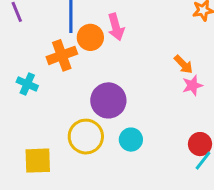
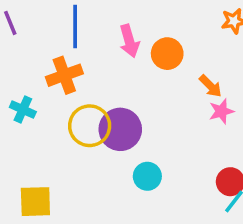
orange circle: (90, 37) -> (167, 54), moved
yellow circle: (86, 137) -> (90, 126), moved

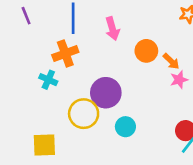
orange circle: (167, 54) -> (146, 51), moved
cyan cross: (23, 110) -> (48, 80), moved
yellow circle: (90, 126) -> (84, 114), moved

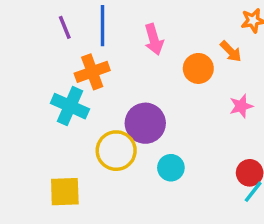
purple line: (26, 16) -> (65, 27), moved
orange arrow: (171, 61) -> (231, 51), moved
cyan cross: (48, 80) -> (70, 106), size x1.5

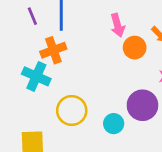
pink arrow: (154, 39) -> (118, 25), moved
purple circle: (145, 123) -> (142, 105), moved

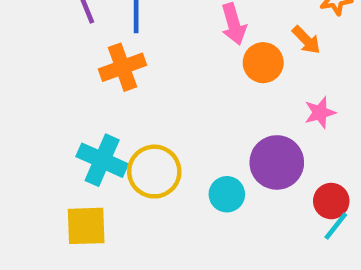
cyan cross: (36, 76) -> (102, 160), moved

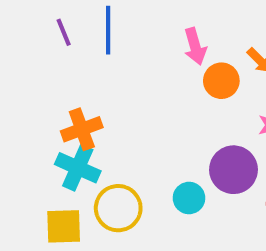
orange cross: (123, 67) -> (82, 129), moved
yellow circle: (154, 172) -> (118, 208), moved

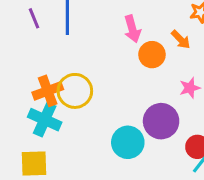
cyan circle: (189, 198) -> (128, 142), size x1.4
yellow circle: (118, 208) -> (75, 91), moved

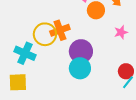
orange cross: (48, 91) -> (60, 30), moved
purple circle: (161, 121) -> (81, 51), moved

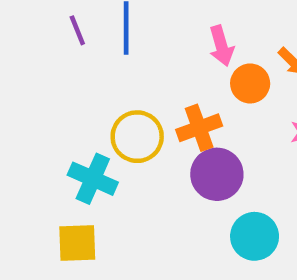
orange cross: (60, 30) -> (199, 128), moved
cyan circle: (80, 68) -> (255, 236), moved

